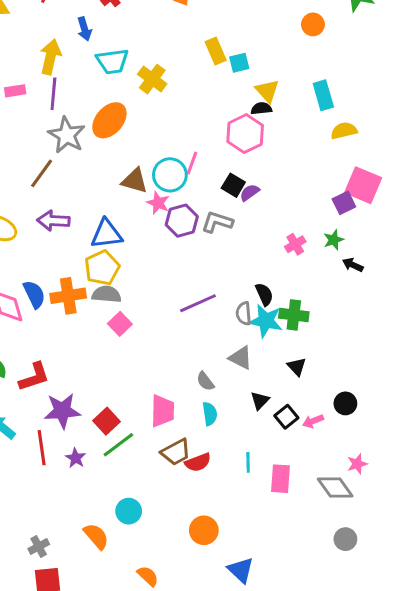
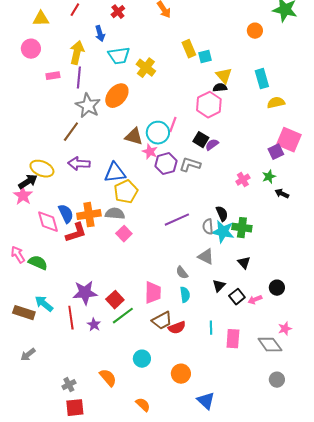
yellow pentagon: (102, 268) -> (126, 192), moved
red L-shape: (34, 377) -> (76, 233), moved
cyan circle: (129, 511) -> (142, 359), moved

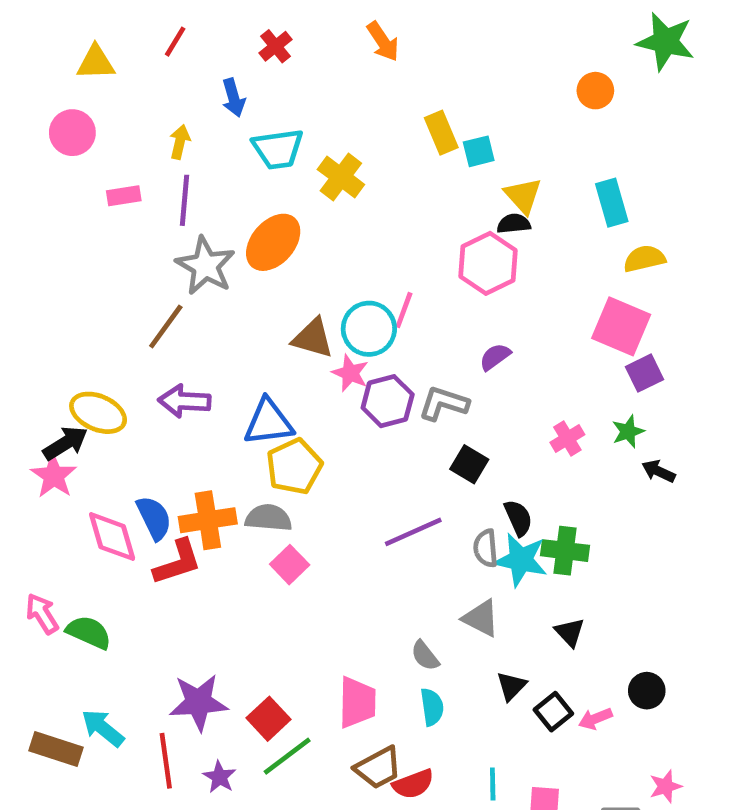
yellow arrow: (77, 53) -> (180, 142), size x0.6
black square: (201, 140) -> (469, 464), moved
pink square: (289, 140) -> (621, 326), moved

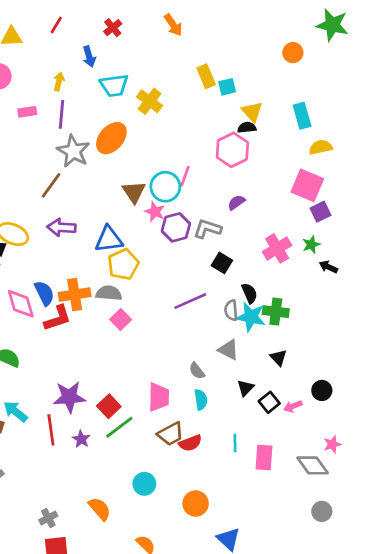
brown triangle: (313, 338) -> (134, 192), turned 40
pink cross: (567, 438) -> (277, 248), size x1.5

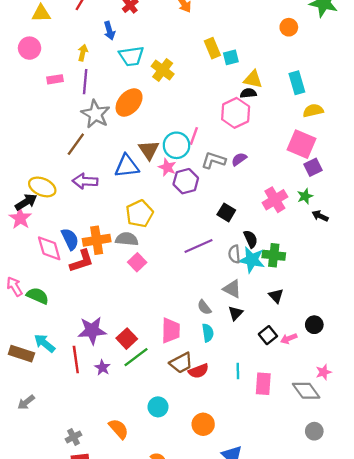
yellow triangle: (252, 112) -> (253, 79), turned -36
gray L-shape: (207, 229) -> (214, 160), moved
blue triangle: (109, 239) -> (127, 166), moved
black triangle: (246, 388) -> (236, 313), moved

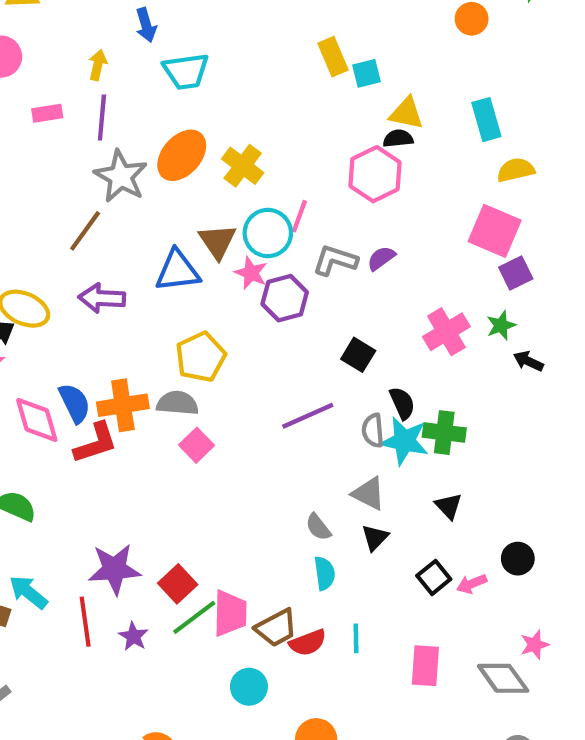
yellow cross: (163, 70) -> (243, 166), moved
pink trapezoid: (171, 330) -> (230, 613), moved
cyan line: (238, 371) -> (356, 638), moved
cyan circle: (158, 407) -> (249, 687), moved

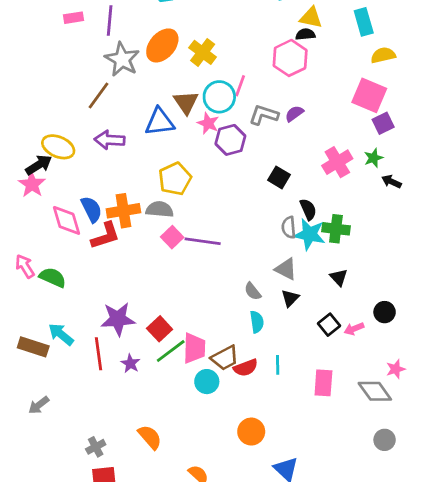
purple line: (308, 416) -> (203, 241), moved, turned 32
cyan circle: (249, 687) -> (207, 382), moved

